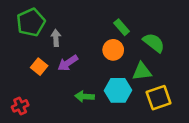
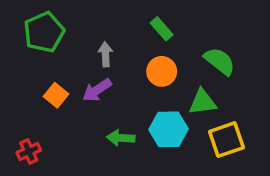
green rectangle: (122, 27) -> (162, 29), moved
gray arrow: (56, 38) -> (105, 54), moved

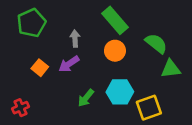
green rectangle: (162, 29) -> (115, 20), size x1.6
green triangle: (203, 102) -> (171, 69), moved
green arrow: (121, 138) -> (86, 98), turned -54
yellow square: (226, 140) -> (149, 108), moved

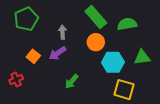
green semicircle: (156, 43) -> (127, 24), moved, turned -48
cyan hexagon: (120, 92) -> (113, 62), moved
red cross: (20, 108) -> (16, 79), moved
yellow square: (149, 108) -> (124, 90), turned 35

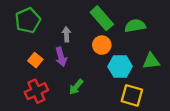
purple arrow: (57, 53) -> (61, 57), turned -72
red cross: (16, 79) -> (36, 91), moved, size x1.5

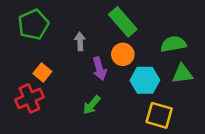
green semicircle: (135, 26) -> (173, 44), moved
purple arrow: (61, 57) -> (99, 69), moved
red cross: (36, 91) -> (29, 98), moved

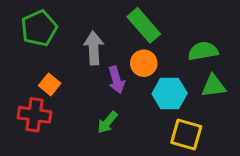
gray arrow: (80, 41) -> (94, 48), size x1.5
red cross: (29, 98) -> (34, 115), turned 32

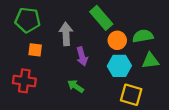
green pentagon: (39, 28) -> (28, 20), turned 30
orange circle: (144, 63) -> (117, 40), moved
orange square: (50, 84) -> (35, 50), moved, turned -32
green arrow: (107, 122) -> (76, 86), turned 84

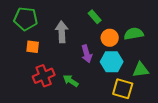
green rectangle: (101, 18) -> (95, 17), size x0.6
purple arrow: (82, 56) -> (87, 54), moved
green triangle: (150, 61) -> (141, 70), moved
red cross: (24, 81) -> (44, 76), moved, turned -30

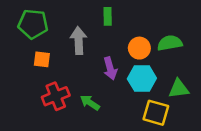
green rectangle: (95, 17) -> (108, 16), moved, turned 40

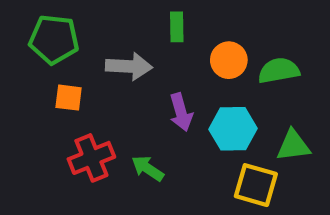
gray arrow: (79, 40) -> (129, 66), turned 96
orange circle: (139, 48) -> (229, 60), moved

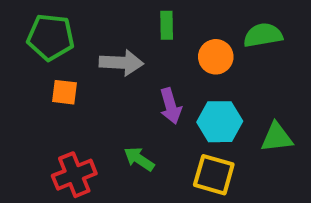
green semicircle: (279, 71) -> (263, 35), moved
red cross: (91, 158) -> (74, 175), moved
yellow square: (256, 185) -> (214, 175), moved

